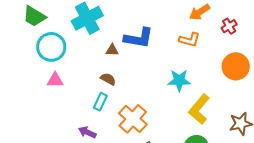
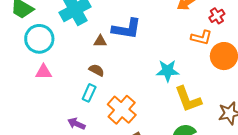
orange L-shape: (190, 40) -> (201, 38), moved
yellow L-shape: (199, 109) -> (188, 99), turned -60

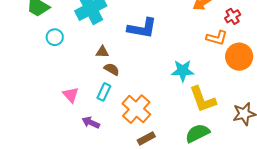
cyan circle: (39, 39) -> (55, 37), size x0.6
brown triangle: (100, 41) -> (102, 52), moved
pink triangle: (44, 72) -> (71, 95), moved, turned 48

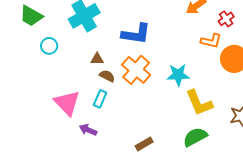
pink triangle: (71, 95) -> (67, 103), size x1.6
orange cross: (136, 109) -> (136, 70), moved

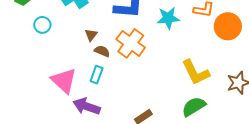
brown triangle: (97, 59) -> (91, 35), turned -48
cyan star: (178, 75) -> (168, 18), moved
purple arrow: (88, 130) -> (87, 106), size x1.5

